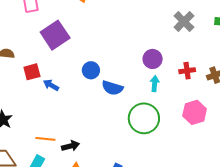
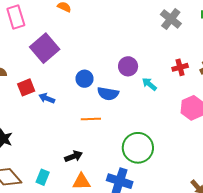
purple circle: (153, 59) -> (128, 66), moved
cyan arrow: (155, 84) -> (149, 84), turned -49
green circle: (144, 118) -> (138, 148), moved
orange line: (45, 139) -> (91, 119), moved

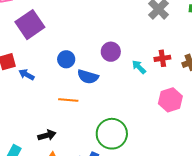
cyan arrow: (149, 84) -> (139, 67), moved

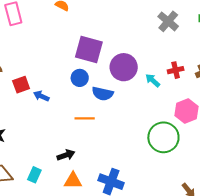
purple square: (30, 25) -> (89, 50), moved, turned -36
purple circle: (111, 52) -> (124, 67), size x1.4
green circle: (112, 134) -> (163, 137), moved

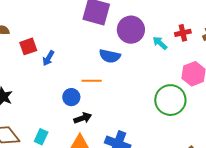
blue circle: (80, 78) -> (71, 97), moved
blue arrow: (41, 96) -> (48, 58), turned -84
black arrow: (66, 155) -> (83, 118), moved

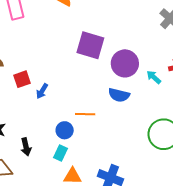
blue semicircle: (110, 56) -> (119, 95), moved
black arrow: (83, 118) -> (26, 147), moved, turned 96
cyan rectangle: (41, 137) -> (60, 153), moved

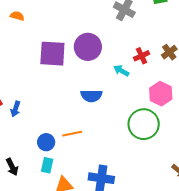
purple circle: (125, 63) -> (88, 47), moved
orange line: (85, 114) -> (72, 134), moved

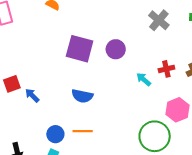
purple circle: (88, 47) -> (116, 49), size x0.7
blue semicircle: (91, 96) -> (82, 96), moved
blue arrow: (15, 109) -> (32, 95), turned 105

